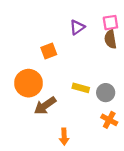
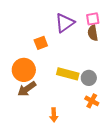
purple triangle: (77, 27) -> (65, 23), size x1.5
yellow rectangle: (81, 88) -> (68, 74), size x1.5
brown arrow: (45, 106) -> (27, 89), moved

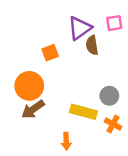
brown semicircle: (93, 33) -> (92, 45), moved
yellow rectangle: (68, 74) -> (83, 112), moved

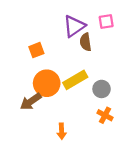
orange square: (50, 53) -> (36, 50), moved
orange circle: (29, 86) -> (47, 83), moved
yellow rectangle: (83, 112) -> (75, 80), moved, turned -45

